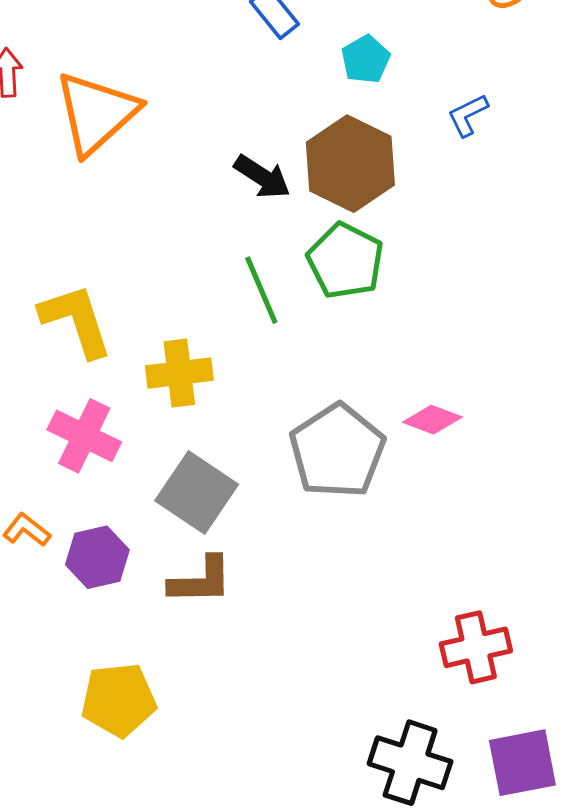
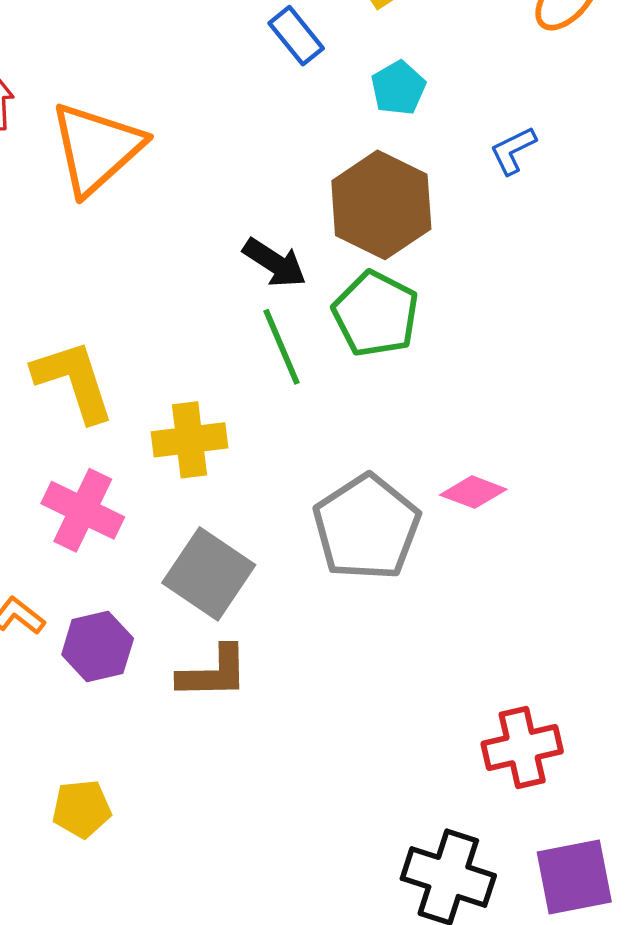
black arrow: (262, 177) -> (275, 263), moved
yellow pentagon: (119, 700) -> (82, 809), moved, size x0.7

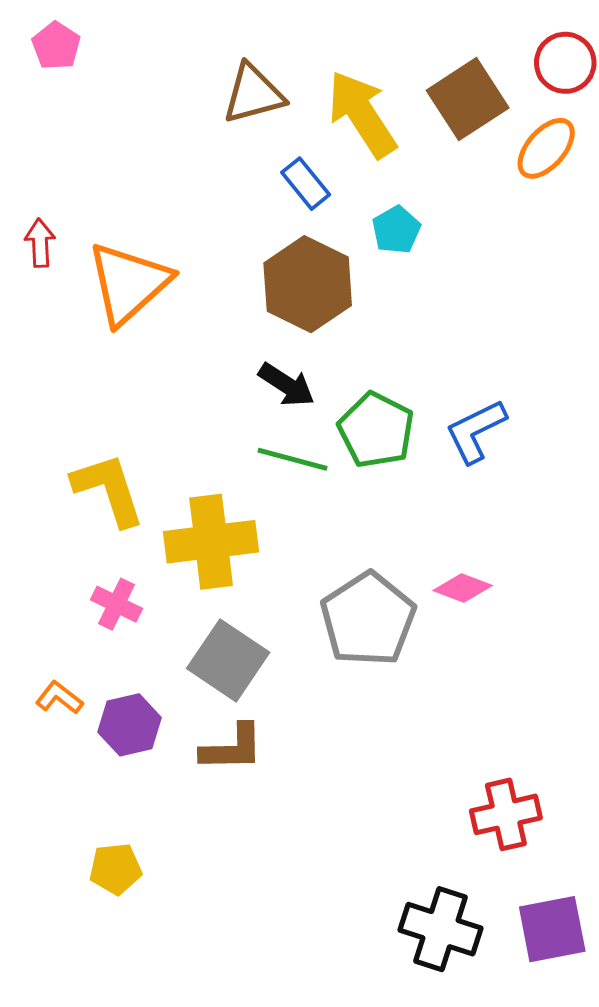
blue L-shape: (513, 150) -> (476, 431), moved, size x1.5
brown hexagon: (381, 205) -> (308, 284), moved
green line: (281, 347) -> (293, 459), turned -52
yellow cross: (189, 440) -> (211, 542), size x1.4
pink cross: (83, 510) -> (116, 604), size x0.7

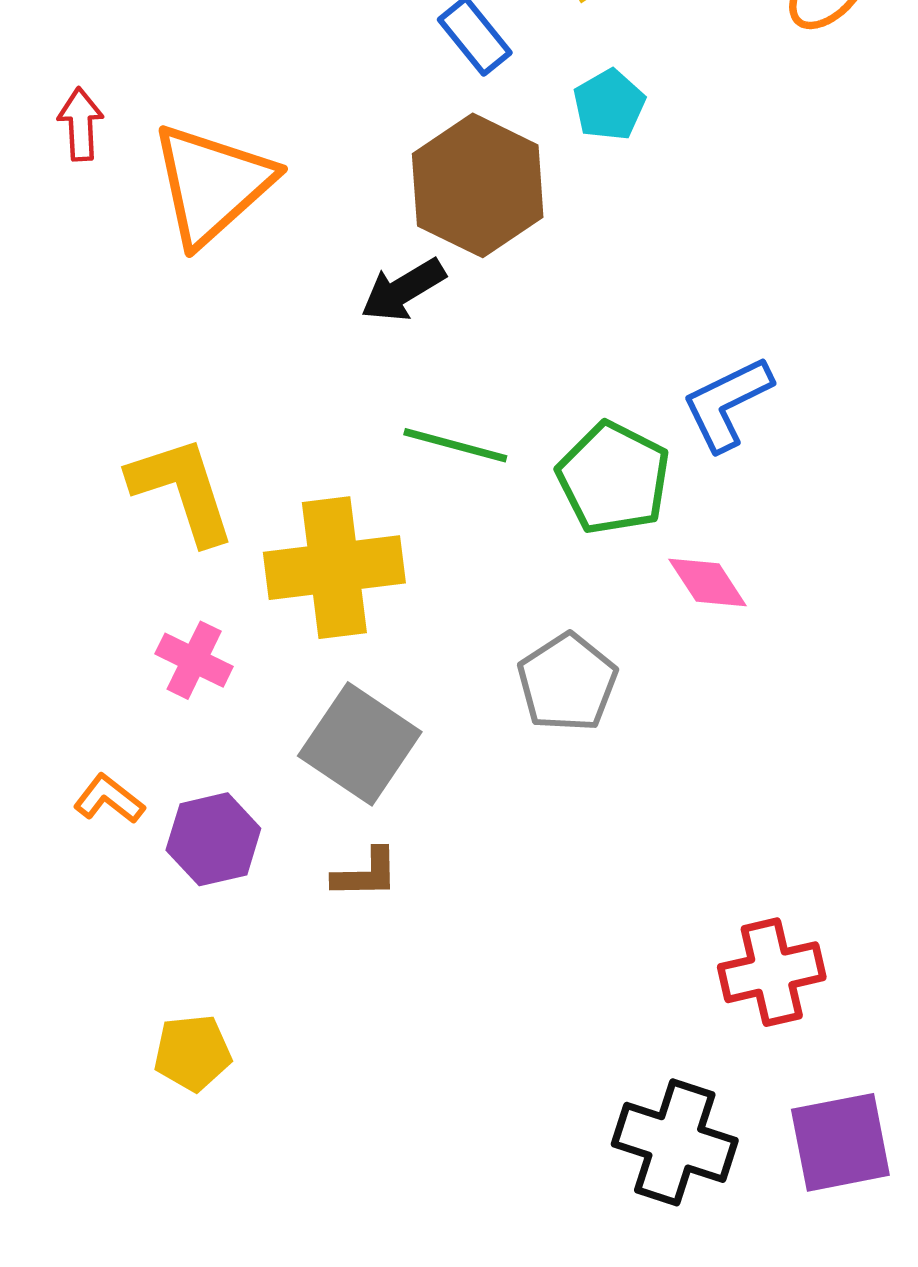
black arrow: (287, 385) -> (403, 290), moved, turned 116
green pentagon: (376, 430) -> (614, 478), moved
pink diamond: (463, 588) -> (708, 583), moved, turned 36
gray pentagon: (368, 619) -> (567, 683), size x0.7
brown L-shape: (232, 748) -> (366, 874), size x0.7

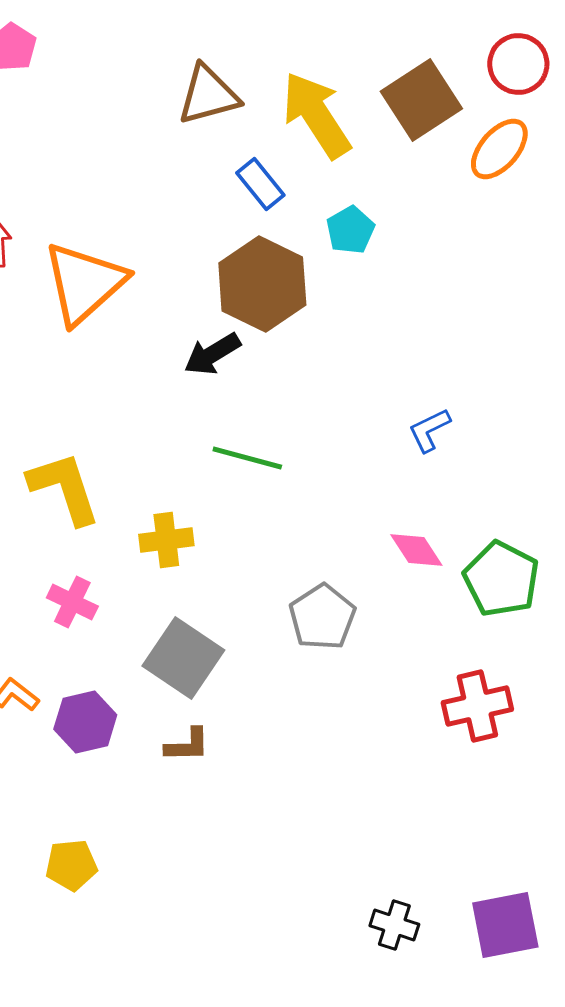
blue L-shape: (727, 403) -> (429, 430), size x0.7
green pentagon: (614, 478) -> (501, 579), moved
yellow cross: (334, 568) -> (166, 540), size x0.6
red cross: (772, 972) -> (477, 706), moved
black cross: (675, 1142) -> (394, 925), size x0.6

